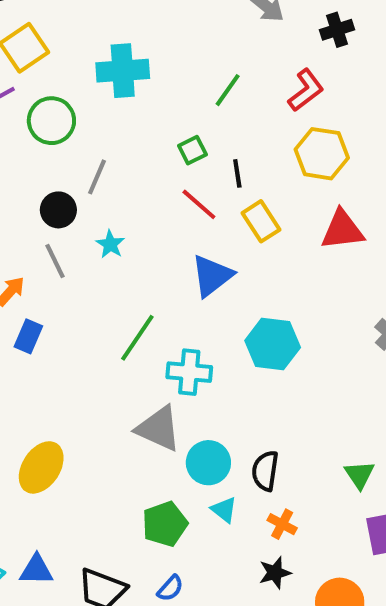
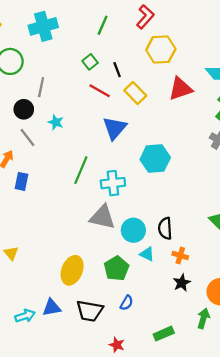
yellow ellipse: (41, 467) -> (72, 270), moved

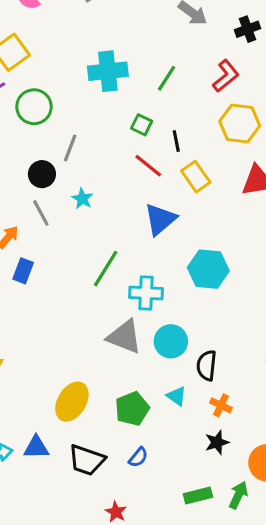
cyan cross: (43, 26) -> (108, 71), moved
green square: (90, 62) -> (142, 125), turned -35
cyan circle: (133, 230) -> (171, 341), moved
green rectangle: (164, 334) -> (198, 496), moved

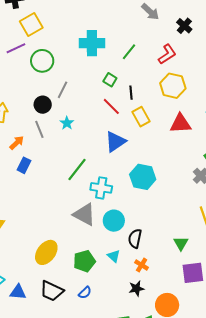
black cross: (248, 29) -> (184, 26), turned -35
blue triangle: (36, 447) -> (18, 292), moved

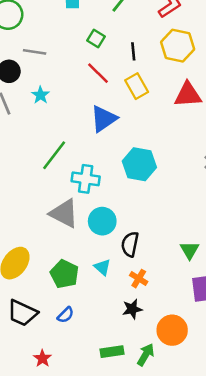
gray line: (62, 90) -> (35, 52), turned 72
black line: (131, 93) -> (133, 51), moved
green pentagon: (84, 261) -> (64, 274), turned -30

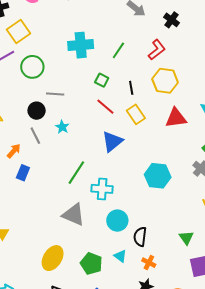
cyan hexagon: (139, 164) -> (158, 176), moved
gray triangle: (64, 213) -> (74, 215), moved

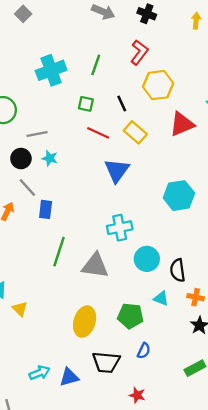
cyan star: (62, 127) -> (50, 158), moved
blue rectangle: (23, 173) -> (46, 209), moved
green line: (76, 173) -> (59, 252), moved

